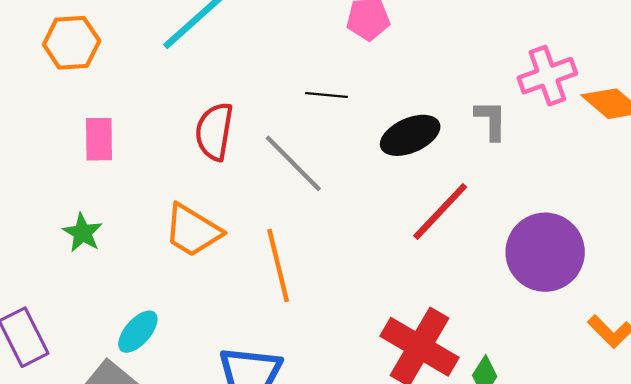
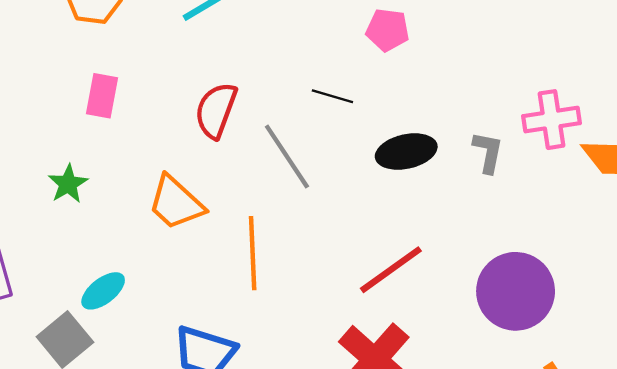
red line: (440, 211) -> (391, 270), moved

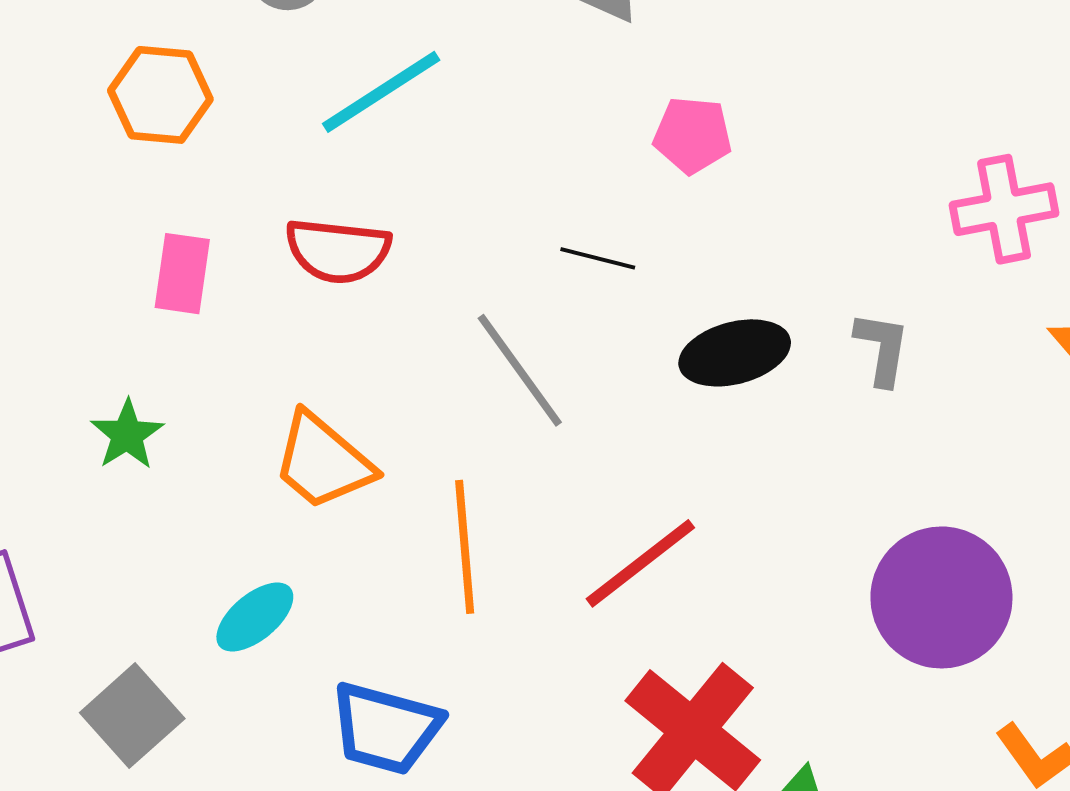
red semicircle: (216, 110) -> (338, 251), moved, turned -102
pink cross: (552, 120) -> (1004, 209), moved
red line: (391, 270) -> (640, 563), moved
cyan ellipse: (103, 291) -> (255, 617), moved

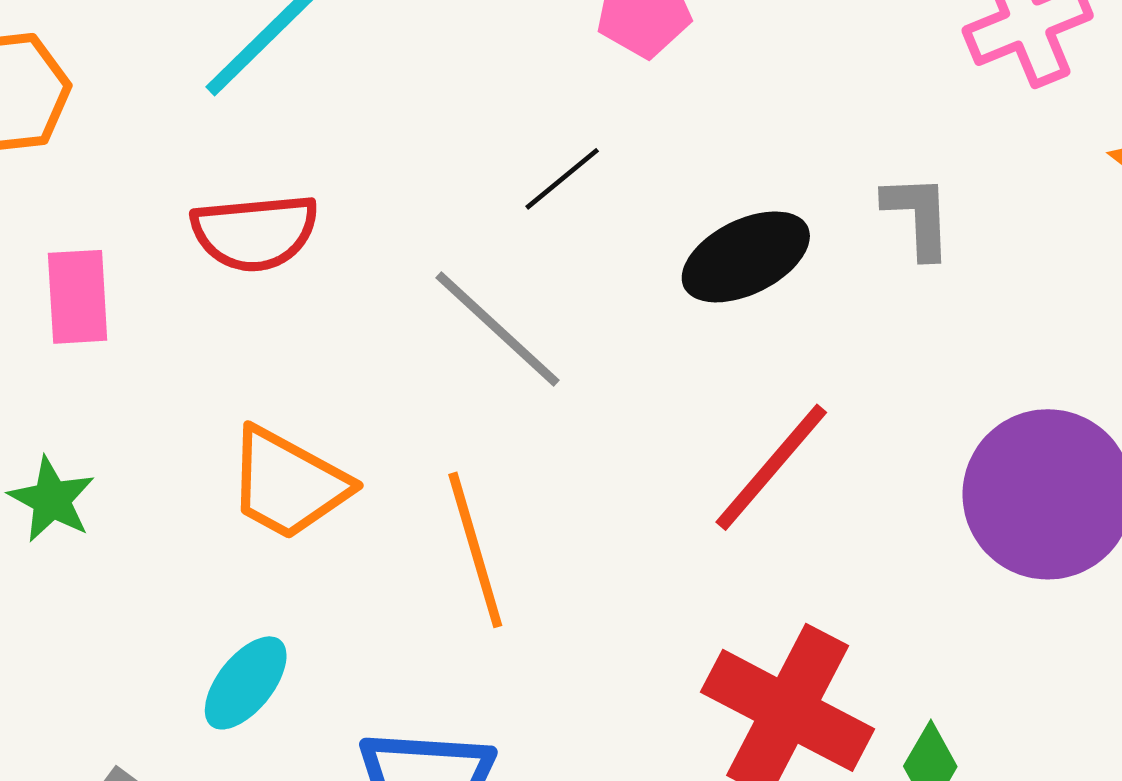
black line: (598, 258) -> (562, 179), turned -42
red line: (640, 563) -> (771, 467), moved

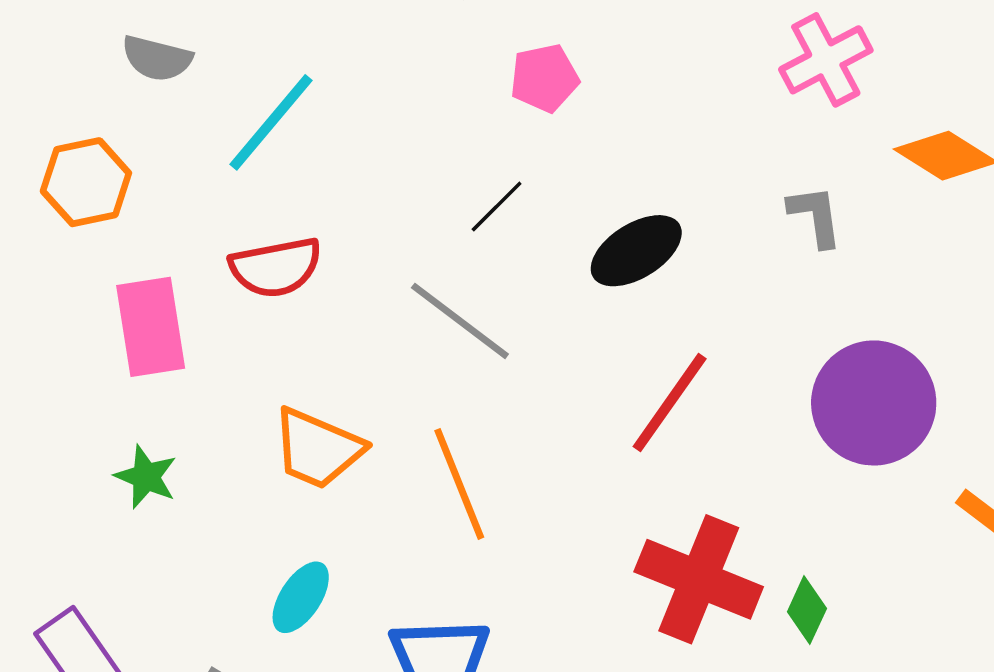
gray L-shape: (918, 216) -> (815, 216), moved
pink rectangle: (78, 297) -> (151, 327), size x1.4

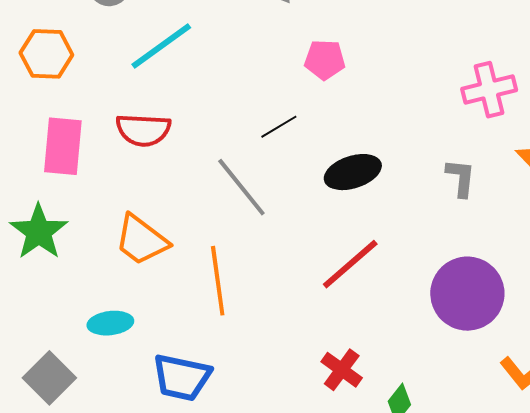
green star: (146, 477) -> (39, 232), size x1.5
red cross: (699, 579) -> (342, 370), size x0.6
cyan ellipse: (301, 597) -> (110, 323), turned 36

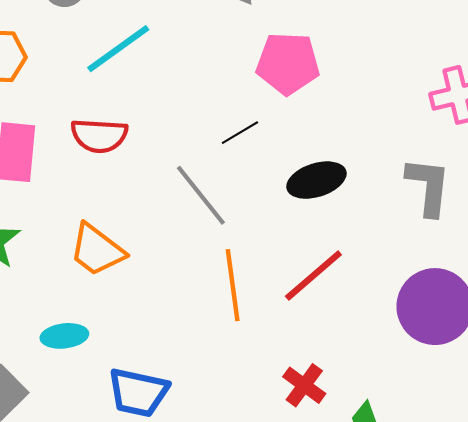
pink pentagon: (325, 60) -> (288, 63), size x1.5
gray L-shape: (461, 178) -> (428, 186), size x1.5
orange line: (218, 281) -> (233, 285), moved

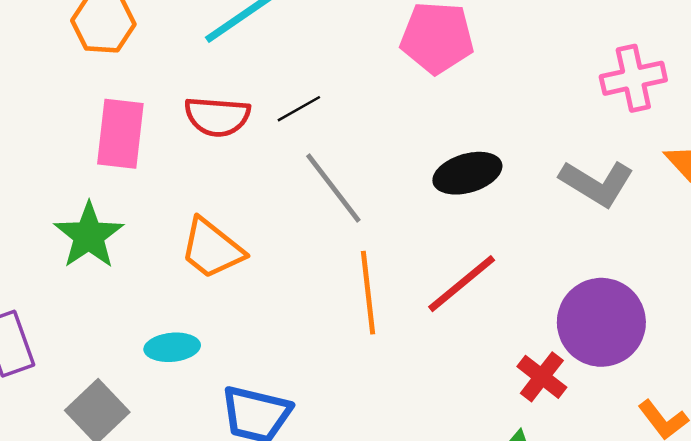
black line: (240, 133) -> (299, 109), moved
gray L-shape: (428, 186) -> (597, 183), turned 114
red cross: (304, 385) -> (542, 377), moved

